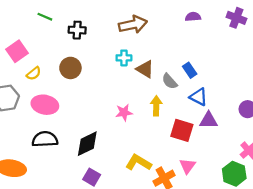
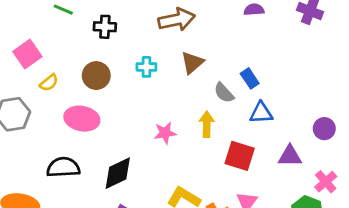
cyan cross: (124, 58) -> (146, 67), moved
brown triangle: (145, 69) -> (192, 63), moved, turned 48
blue triangle: (199, 97) -> (261, 113), turned -30
pink ellipse: (45, 105) -> (82, 119), moved
purple triangle: (209, 120) -> (290, 156), moved

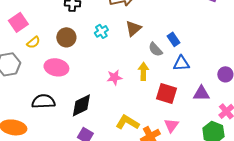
cyan cross: (146, 67) -> (101, 31), turned -32

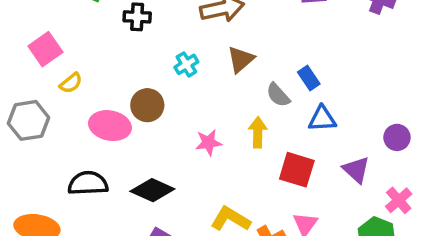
brown circle: (66, 37) -> (147, 105), moved
purple triangle: (201, 93) -> (356, 170), turned 42
black diamond: (81, 105) -> (152, 190), turned 50

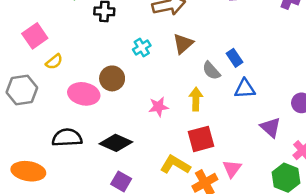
red square: (297, 170) -> (201, 139), moved, turned -32

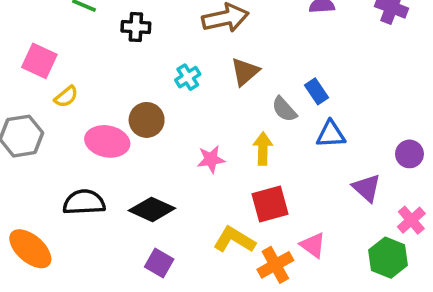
pink square: (35, 36) -> (39, 61), turned -30
pink triangle: (232, 169) -> (313, 245), turned -30
orange ellipse: (28, 171) -> (30, 249), turned 32

